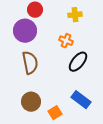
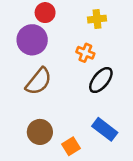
brown semicircle: (30, 63) -> (39, 81), turned 50

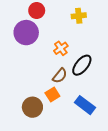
orange cross: (85, 53) -> (61, 48), moved, turned 32
brown semicircle: (39, 81) -> (60, 76), moved, size x0.7
orange square: (71, 146) -> (52, 95), moved

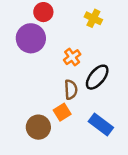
yellow cross: (79, 16) -> (93, 18), turned 32
brown semicircle: (60, 76) -> (71, 90), turned -42

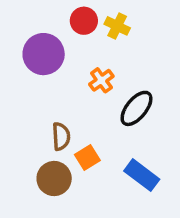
red circle: (43, 12) -> (84, 21), moved
yellow cross: (93, 18) -> (117, 26), moved
brown semicircle: (71, 90) -> (61, 136), moved

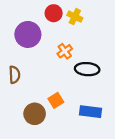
black ellipse: (136, 108) -> (87, 69), turned 55
brown semicircle: (61, 136) -> (14, 75), moved
blue rectangle: (142, 175) -> (90, 112), turned -30

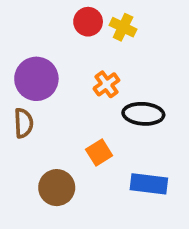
purple circle: (28, 34) -> (36, 79), moved
orange square: (56, 100) -> (99, 153), moved

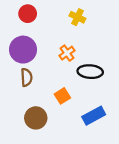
red circle: (88, 22) -> (28, 14), moved
brown semicircle: (24, 123) -> (26, 77), moved
blue rectangle: (149, 184) -> (94, 116), turned -35

